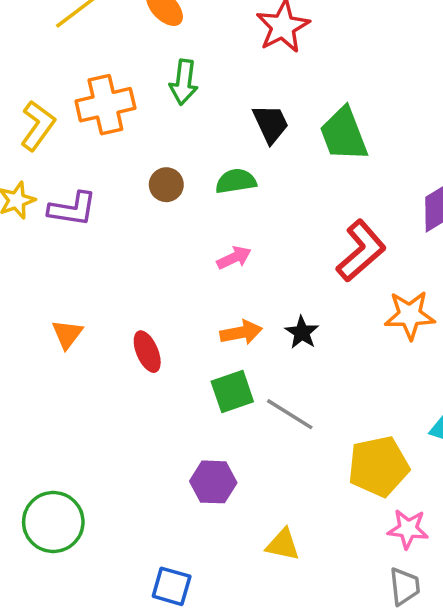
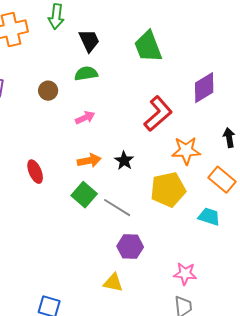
black trapezoid: (271, 124) -> (89, 41), moved
brown circle: (166, 185) -> (48, 91), moved
green square: (232, 392) -> (84, 195), turned -30
yellow pentagon: (378, 466) -> (168, 190), moved
purple hexagon: (213, 482) -> (130, 247), moved

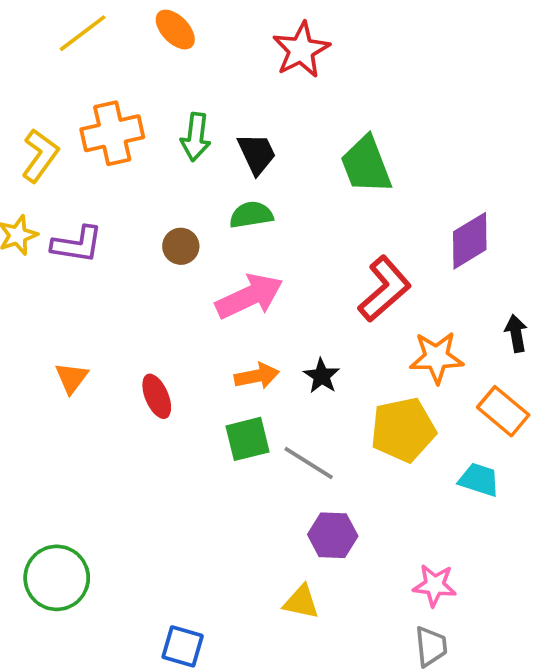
green arrow: (56, 17) -> (196, 137), moved
pink arrow: (85, 118) -> (249, 296), size x1.8
green square: (84, 195) -> (247, 439), turned 35

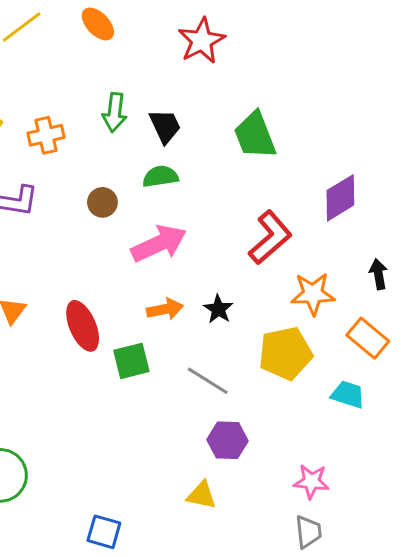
orange cross: (112, 133) -> (46, 135), moved, size x0.7
red ellipse: (157, 396) -> (83, 326), size x1.4
green square: (247, 439) -> (131, 361), moved

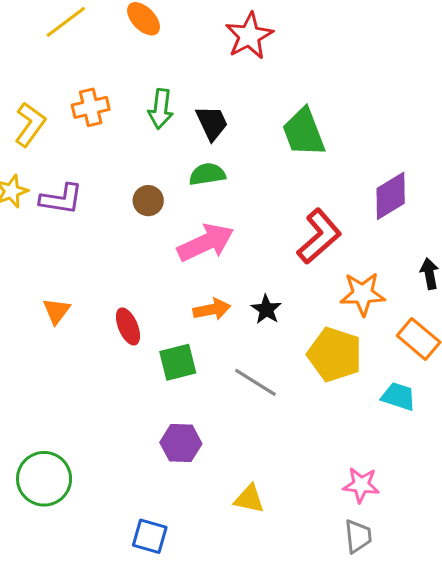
orange cross: (46, 135) -> (91, 107), moved
red ellipse: (83, 326) -> (128, 326), size x0.7
yellow pentagon: (285, 353) -> (335, 354), turned 30
purple hexagon: (227, 440) -> (181, 443), moved

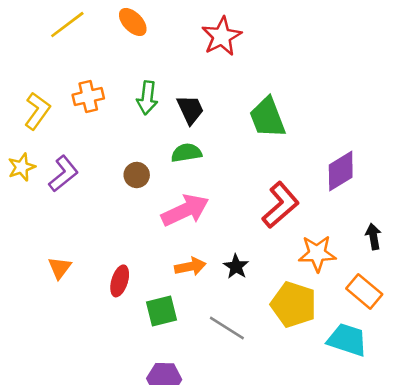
purple L-shape: (61, 199) -> (63, 174), turned -48
red ellipse: (128, 326) -> (120, 281), turned 40
cyan trapezoid: (398, 396) -> (347, 340), size x1.4

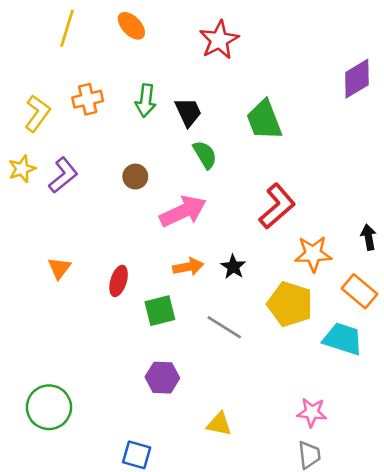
yellow line: (67, 25) -> (67, 28), turned -36
green semicircle: (186, 153) -> (205, 155), moved, turned 68
purple diamond: (341, 171) -> (357, 79), moved

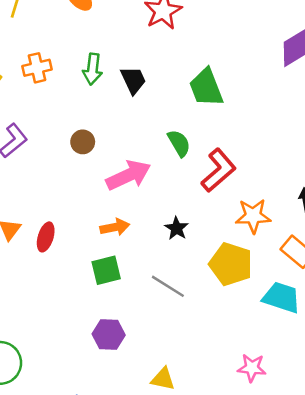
green semicircle: (205, 155) -> (179, 143), moved
orange arrow: (188, 267) -> (115, 227), moved
red ellipse: (119, 281) -> (46, 237), moved

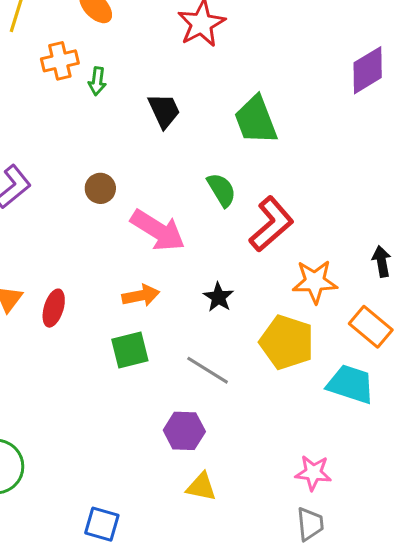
orange cross: (37, 68) -> (60, 61), moved
green arrow: (93, 69) -> (97, 81), moved, size x0.7
pink arrow: (128, 175) -> (158, 230), turned 57
purple hexagon: (109, 335) -> (184, 431), moved

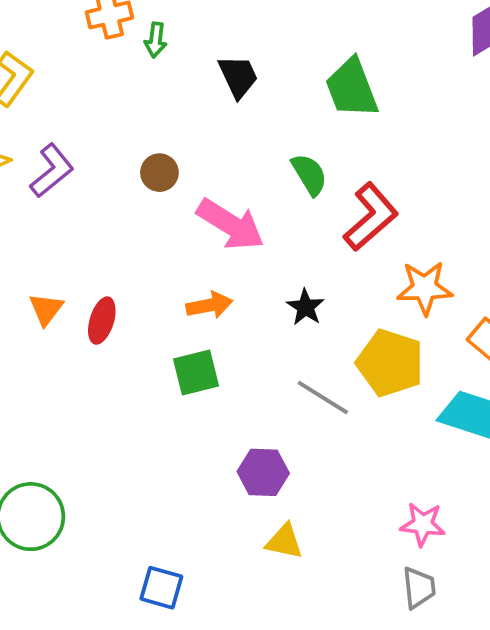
gray line: (208, 370) -> (323, 397), moved

